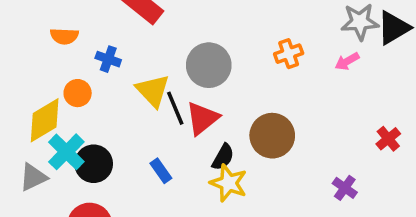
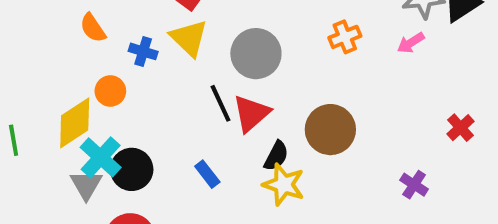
orange semicircle: (64, 36) -> (93, 28), turned 56
yellow triangle: (153, 91) -> (189, 38), moved
gray triangle: (33, 177) -> (86, 185), moved, turned -32

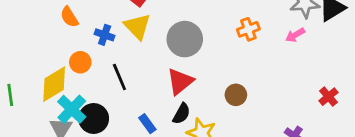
black line: (221, 103) -> (119, 77), moved
brown circle: (330, 130) -> (236, 95), size x0.6
black semicircle: (276, 156) -> (181, 114), moved

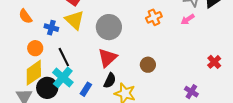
yellow diamond: (54, 84) -> (34, 73), moved
cyan cross: (72, 109) -> (63, 77), moved
blue rectangle: (147, 124) -> (86, 89), turned 72

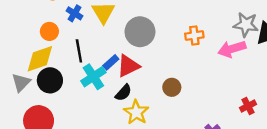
pink arrow: (188, 19) -> (232, 49), size x1.6
cyan cross: (63, 77) -> (93, 77), moved
blue rectangle: (86, 89) -> (111, 62), moved

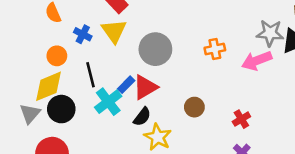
red cross: (248, 106) -> (241, 119), moved

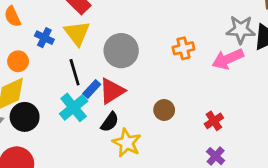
black line: (91, 75) -> (75, 72), moved

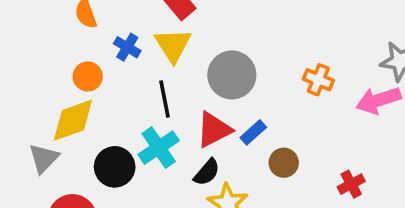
orange cross: (183, 48) -> (318, 80), turned 30
blue rectangle: (92, 89) -> (253, 132), moved
black circle: (25, 117) -> (115, 167), moved

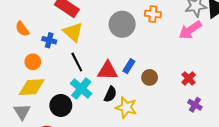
gray circle: (232, 75) -> (122, 24), moved
orange cross: (318, 80) -> (153, 14), moved
yellow diamond: (73, 120) -> (32, 87), turned 32
red triangle: (214, 130) -> (108, 71), turned 45

